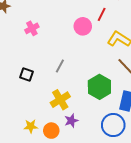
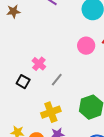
pink cross: (32, 28) -> (39, 64), moved, turned -32

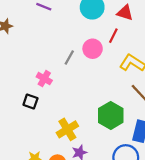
gray line: (57, 80) -> (69, 57), moved

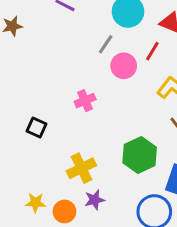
gray line: (69, 57) -> (106, 44), moved
pink cross: (44, 79) -> (85, 101), moved, turned 32

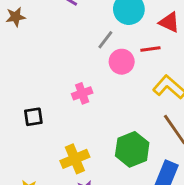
red line: (152, 51) -> (150, 49), turned 48
black square: (36, 128) -> (33, 117), turned -36

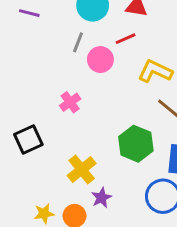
black square: (33, 117) -> (28, 140), size x1.4

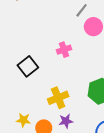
black square: (28, 140) -> (28, 66), turned -30

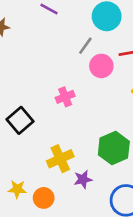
purple star: (66, 121) -> (83, 179), moved

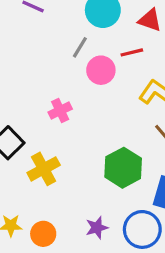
yellow cross: (60, 159) -> (44, 169), moved
purple star: (83, 179) -> (97, 228), moved

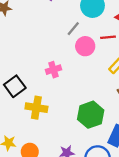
yellow cross: (44, 169) -> (36, 108), turned 30

